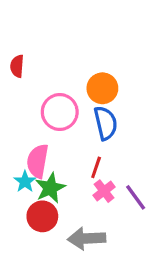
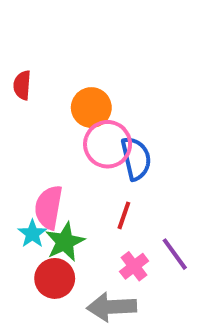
orange circle: (102, 88) -> (91, 108), moved
pink circle: (60, 112) -> (108, 144), moved
pink cross: (104, 191) -> (134, 266), moved

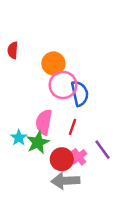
pink semicircle: (49, 207) -> (44, 122), moved
red circle: (55, 278) -> (62, 159), moved

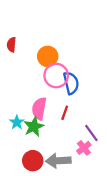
pink cross: (79, 157) -> (84, 148), moved
red circle: (62, 159) -> (33, 161), moved

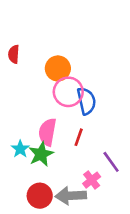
pink cross: (84, 148) -> (92, 180), moved

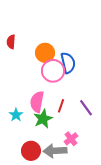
blue semicircle: (86, 101) -> (68, 63), moved
green star: (41, 154) -> (43, 119), moved
purple line: (111, 162) -> (86, 108), moved

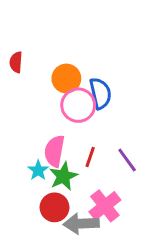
cyan star: (16, 115) -> (38, 170), moved
pink cross: (71, 139) -> (105, 206), size x1.5
red circle: (31, 151) -> (55, 207), moved

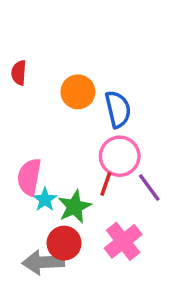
pink circle: (78, 105) -> (120, 156), moved
pink semicircle: (55, 151) -> (29, 177), moved
gray arrow: (81, 224) -> (43, 262), moved

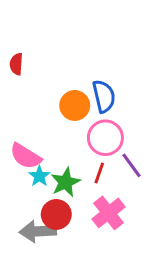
orange circle: (78, 92) -> (75, 105), moved
pink semicircle: (29, 177) -> (26, 156), turned -68
red line: (106, 184) -> (99, 173), moved

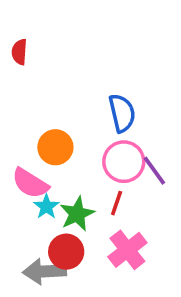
red semicircle: (16, 64) -> (19, 52), moved
orange circle: (75, 105) -> (55, 147), moved
purple line: (132, 165) -> (154, 171), moved

